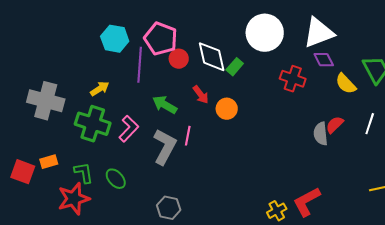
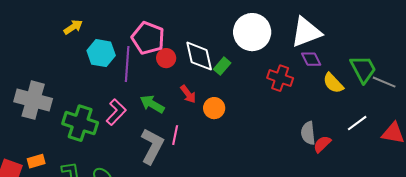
cyan hexagon: (115, 39) -> (101, 53), moved
yellow arrow: (100, 89) -> (73, 27), moved
white line: (370, 124) -> (357, 123), turned 35
red semicircle: (335, 125) -> (322, 144), moved
pink L-shape: (129, 129) -> (116, 112), moved

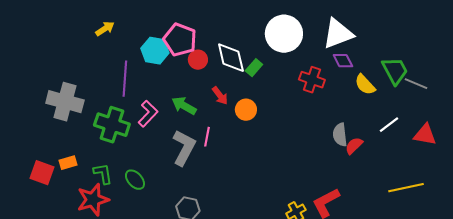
cyan hexagon: (101, 53) -> (155, 51), moved
purple line: (127, 64) -> (125, 79), moved

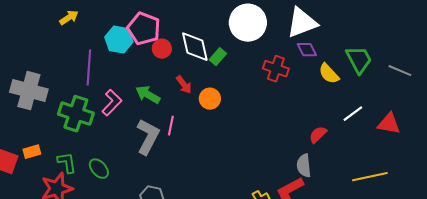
gray line: (416, 84) -> (400, 71), moved
gray semicircle: (340, 135) -> (304, 166), moved

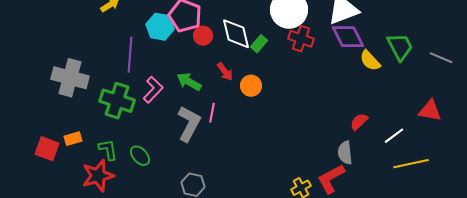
purple diamond: (307, 50) -> (348, 37), size x1.6
red cross: (276, 69) -> (301, 39), moved
white line: (353, 114) -> (394, 136), moved

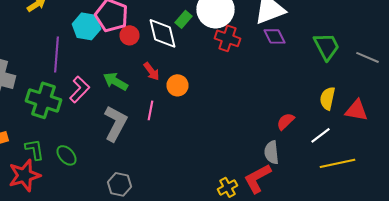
purple diamond: (348, 37) -> (274, 36), size x0.7
green rectangle: (259, 44) -> (184, 19), moved
yellow semicircle: (370, 61) -> (328, 98), moved, turned 55
pink line: (212, 113) -> (150, 110), moved

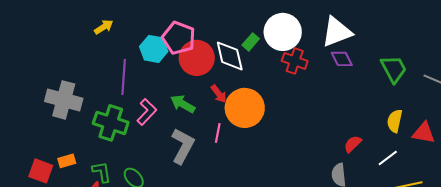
red circle: (130, 35) -> (197, 58), size x1.8
orange circle: (178, 85) -> (245, 108), size x1.8

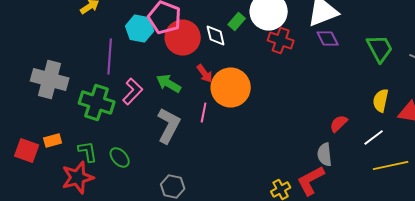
white diamond: (230, 56) -> (216, 36), size x0.7

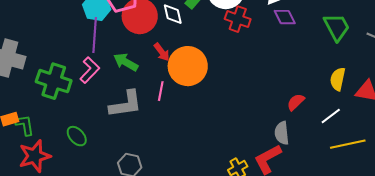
purple line: (110, 56) -> (95, 35), moved
gray L-shape: (169, 126) -> (126, 104), turned 54
green L-shape: (88, 152) -> (25, 125), moved

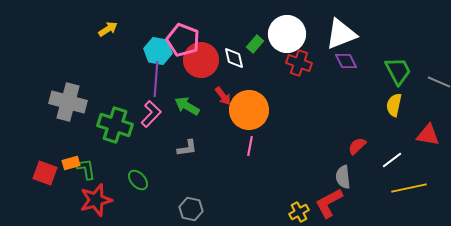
yellow semicircle: (338, 79) -> (394, 105), moved
pink line: (161, 91) -> (250, 146), moved
gray L-shape: (126, 104) -> (187, 148), size x0.6

